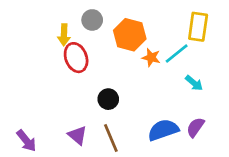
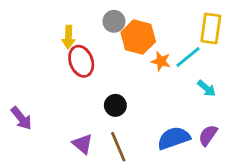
gray circle: (92, 20) -> (114, 21), moved
purple arrow: (26, 141) -> (21, 118), moved

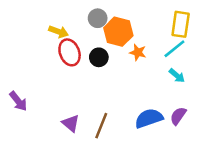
yellow arrow: (68, 37) -> (59, 32), turned -72
cyan line: (188, 57) -> (174, 49), moved
black circle: (115, 105) -> (99, 57), moved
brown line: (118, 147) -> (101, 126), turned 45

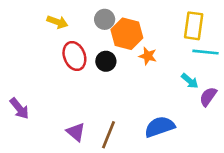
yellow arrow: (59, 32) -> (57, 22), moved
cyan line: (174, 49) -> (206, 52), moved, turned 45
purple semicircle: (178, 116) -> (208, 97), moved

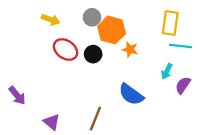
red ellipse: (74, 56) -> (66, 49), turned -35
cyan arrow: (190, 81) -> (167, 71), turned 77
blue semicircle: (160, 127) -> (131, 94), moved, turned -125
purple triangle: (76, 132) -> (52, 122), moved

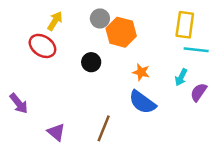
yellow arrow: (51, 20) -> (55, 21), turned -78
red ellipse: (66, 49) -> (42, 46), moved
orange star: (130, 49) -> (141, 72), moved
black circle: (93, 54) -> (91, 62), moved

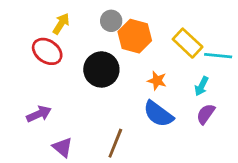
yellow rectangle: (185, 25) -> (188, 43), moved, turned -55
black circle: (91, 62) -> (101, 69), size x1.6
purple semicircle: (199, 92) -> (206, 114), moved
purple arrow: (19, 103) -> (39, 114), moved, turned -75

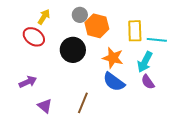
yellow rectangle: (188, 43) -> (135, 31), turned 45
orange star: (157, 81) -> (113, 58), size x1.5
cyan arrow: (201, 86) -> (145, 62), size x1.5
purple semicircle: (206, 114) -> (148, 82), turned -70

